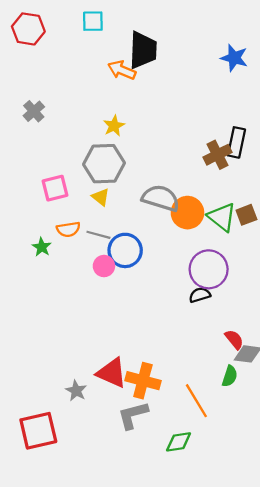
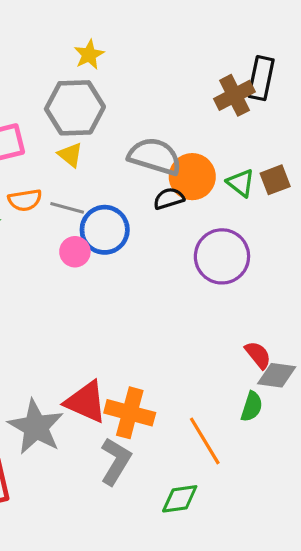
green triangle: (222, 217) -> (241, 183), size x0.7
black semicircle: (200, 295) -> (169, 199), moved
gray star: (76, 391) -> (36, 427), size x1.8
gray L-shape: (133, 415) -> (116, 461), turned 136

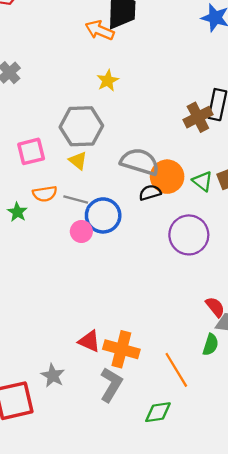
yellow star: (89, 55) -> (108, 81), moved
red triangle: (86, 402) -> (89, 341), size x0.7
gray star: (36, 427) -> (53, 376), moved, size x0.6

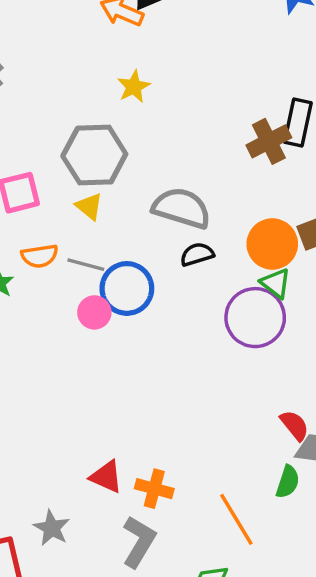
orange circle: (167, 177) -> (272, 244), moved
green triangle: (203, 181) -> (276, 283), moved
orange cross: (121, 349) -> (154, 489), size x0.7

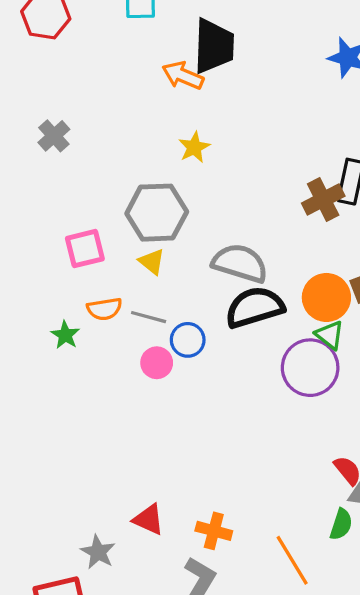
black semicircle: (197, 254) -> (255, 307), size x1.8
blue circle: (127, 288) -> (188, 340), size x0.7
red triangle: (106, 477) -> (149, 519), moved
gray star: (52, 528) -> (98, 552), moved

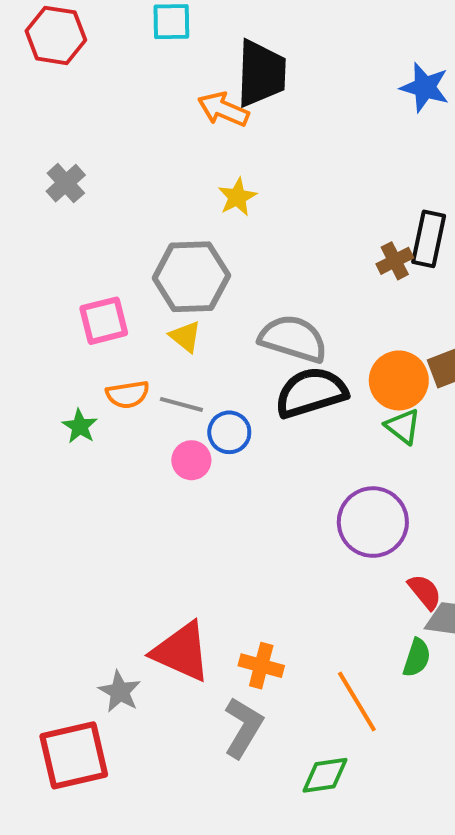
brown cross: (323, 200) -> (395, 261), size x0.7
purple circle: (310, 368) -> (373, 522), moved
red triangle: (149, 519) -> (181, 652), size x1.6

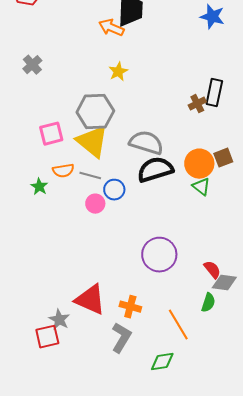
yellow triangle: (185, 337) -> (92, 142), size x2.0
purple circle: (373, 522) -> (159, 255), moved
red square: (74, 755) -> (47, 337), moved, size x0.7

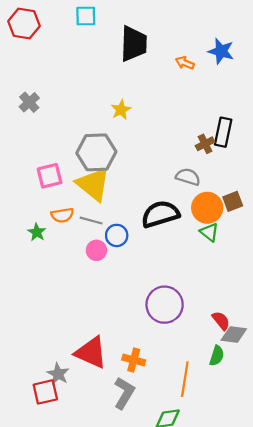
orange arrow: (111, 28) -> (185, 63), moved, size x0.7
gray semicircle: (146, 143) -> (188, 177), moved, size x0.7
orange line: (178, 325) -> (185, 379), turned 40

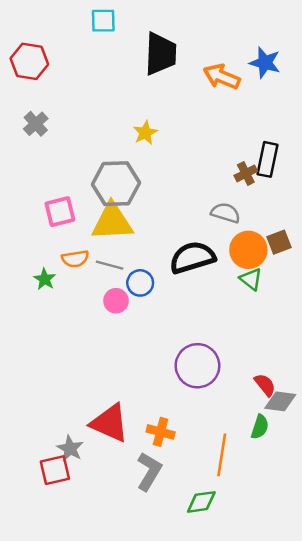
red hexagon: (24, 24) -> (29, 61), moved
orange arrow: (185, 63) -> (222, 77), size x1.6
yellow triangle: (93, 184) -> (112, 222), turned -42

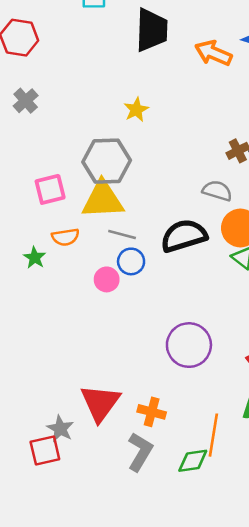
gray line: (110, 265) -> (122, 234), moved
red triangle: (110, 423) -> (100, 403), turned 42
green diamond: (201, 502) -> (193, 461), moved

